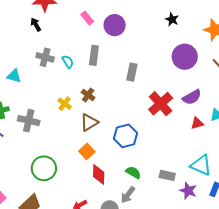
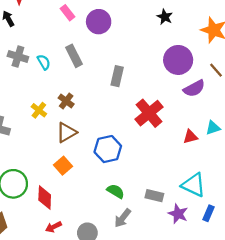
gray rectangle: (94, 55) -> (74, 56), turned -36
purple semicircle: (192, 97) -> (194, 88), moved
red diamond: (99, 174) -> (45, 197), moved
gray arrow: (128, 195) -> (123, 218), moved

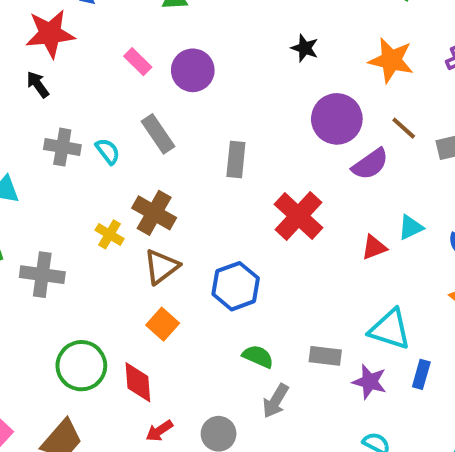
brown cross: (66, 101) -> (154, 213), size x1.5

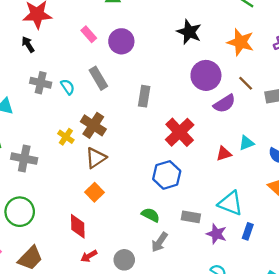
black star: (305, 48) -> (189, 32), size x1.5
blue hexagon: (236, 286) -> (167, 175), moved
green circle: (81, 366) -> (20, 212), moved

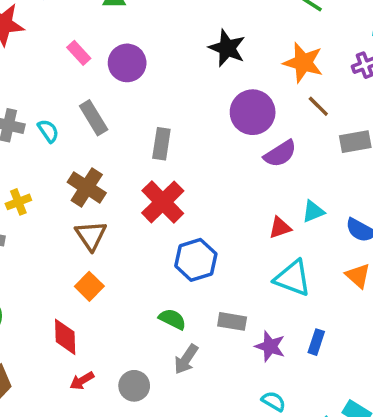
brown line: (246, 83) -> (318, 106), moved
red cross: (180, 132) -> (163, 202), moved
yellow cross: (66, 137) -> (18, 202), moved, turned 35
brown triangle: (96, 158) -> (91, 235), turned -30
cyan triangle: (230, 203) -> (293, 278), moved

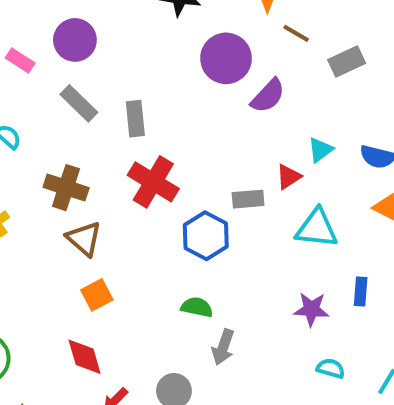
pink rectangle: (79, 53) -> (20, 61), moved
gray rectangle: (94, 118) -> (79, 103), moved
orange square: (89, 286) -> (97, 295), turned 32
gray rectangle: (232, 321) -> (248, 199), moved

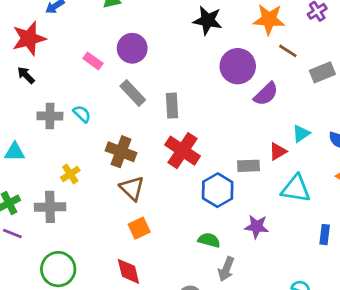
purple star: (311, 309) -> (257, 227), moved

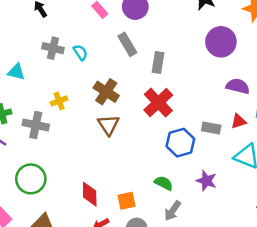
purple semicircle: (266, 94) -> (238, 86), moved, turned -135
orange square: (139, 228) -> (127, 201), moved

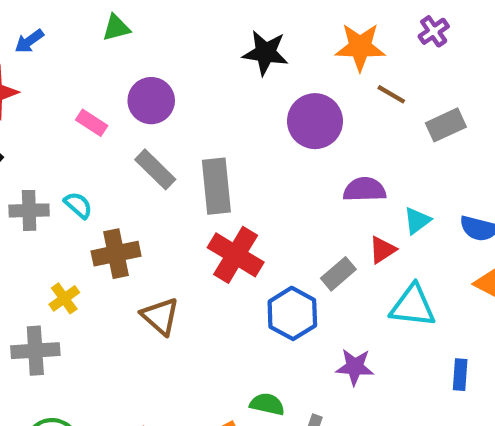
gray rectangle: (158, 63) -> (216, 186), size x1.4
brown cross: (106, 92) -> (116, 254), moved, turned -30
gray rectangle: (211, 128) -> (338, 274), turned -36
green semicircle: (164, 183) -> (267, 404), moved

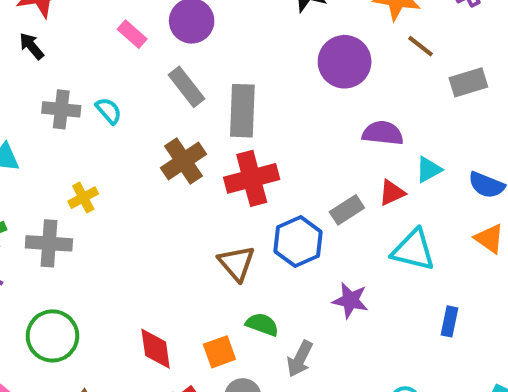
brown cross: (116, 254) -> (184, 161), moved, turned -30
red cross: (236, 255) -> (252, 178), turned 36
brown triangle: (160, 316) -> (237, 263), moved

